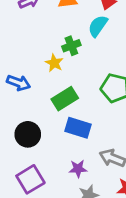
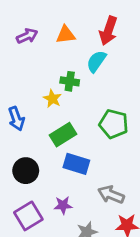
green cross: (71, 46) -> (70, 81), turned 30
blue arrow: (19, 83) -> (16, 119), turned 50
purple star: (78, 169) -> (63, 205), moved

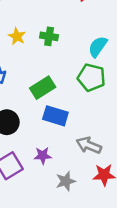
cyan semicircle: (96, 61) -> (98, 47), moved
yellow star: (52, 99) -> (17, 36), moved

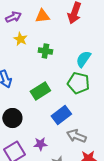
yellow star: (17, 36) -> (20, 39), moved
blue rectangle: (55, 116) -> (61, 115), moved, turned -54

